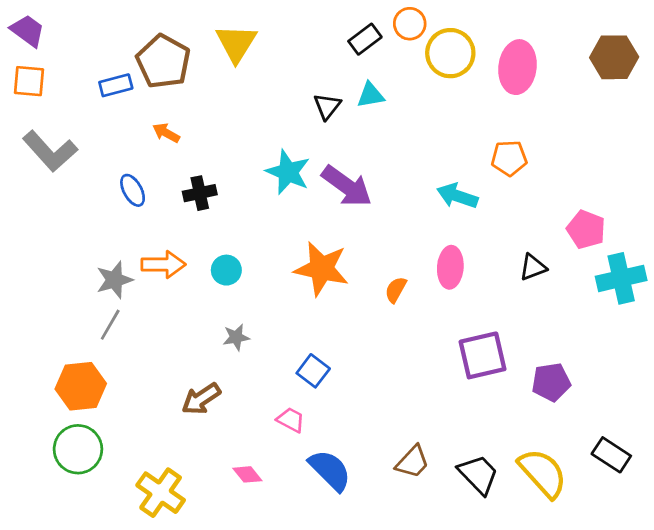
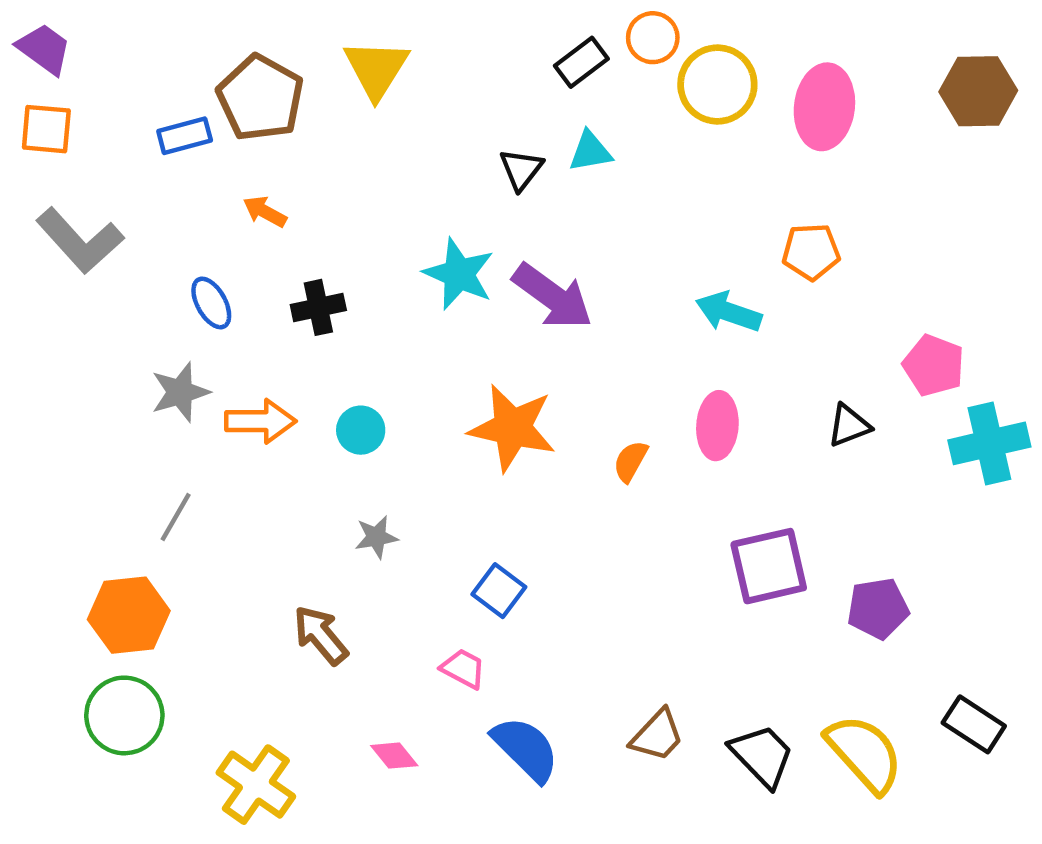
gray star: (114, 280) -> (180, 392), moved
brown arrow: (201, 399) -> (321, 635), turned 84

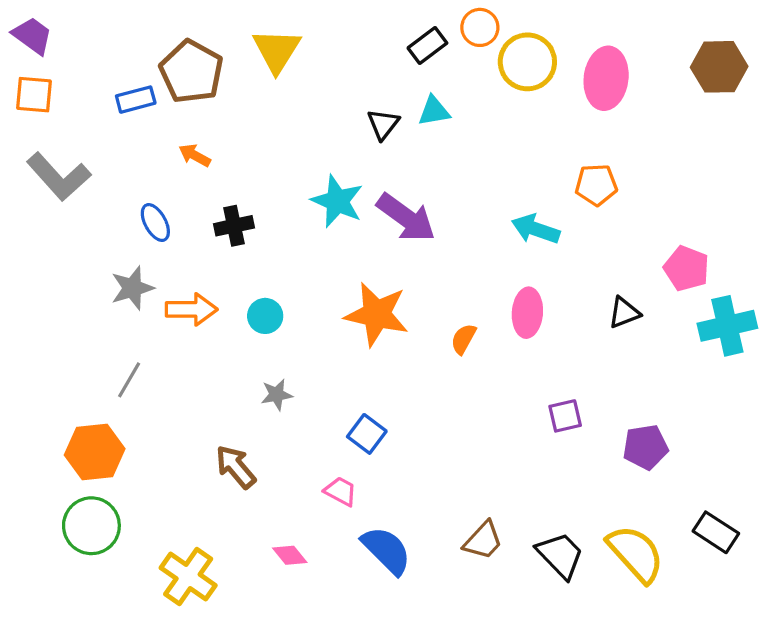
purple square: (769, 566) -> (565, 416), size x0.6

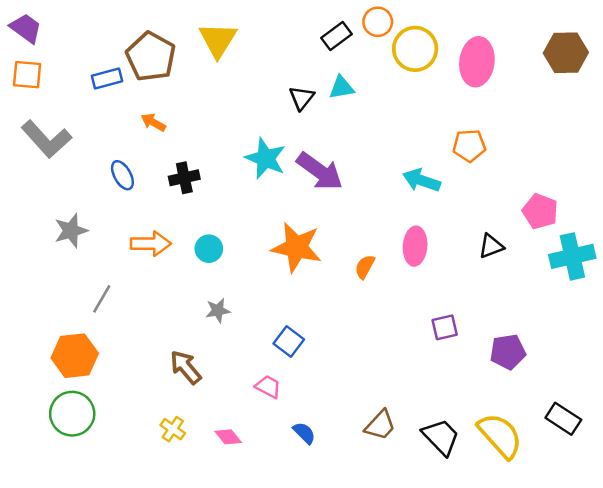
gray star: (132, 288) -> (71, 231), moved
blue semicircle: (386, 550) -> (304, 433), size x0.6
yellow cross: (188, 577) -> (173, 429), moved, size x0.6

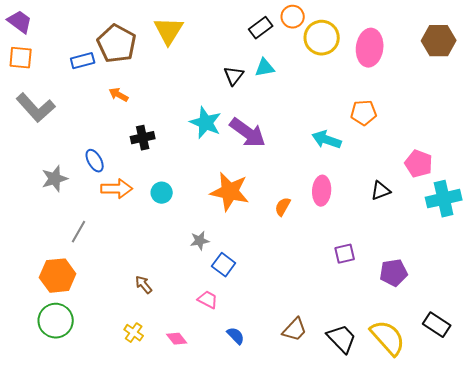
blue ellipse: (122, 175) -> (95, 161), moved
gray star: (218, 311) -> (200, 241), moved
brown arrow: (186, 367) -> (144, 285), size x0.7

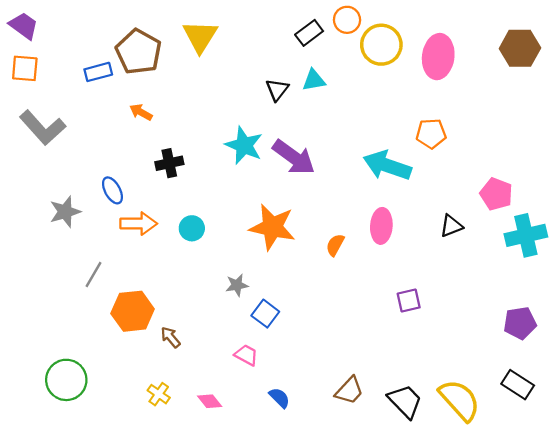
cyan arrow: (327, 140) -> (387, 166), size x1.4
purple pentagon: (394, 273) -> (520, 323), moved
orange hexagon: (58, 276) -> (133, 311), moved

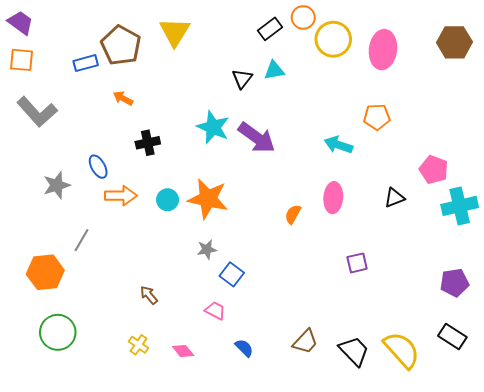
cyan arrow: (387, 166) -> (338, 145), size x0.7
orange star: (272, 227) -> (208, 199), moved
orange hexagon: (133, 311) -> (45, 272), moved

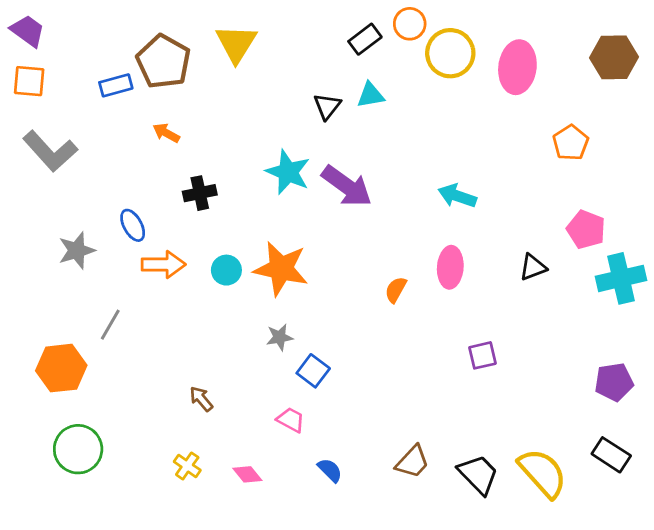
orange pentagon: (377, 117) -> (571, 143), moved, turned -30

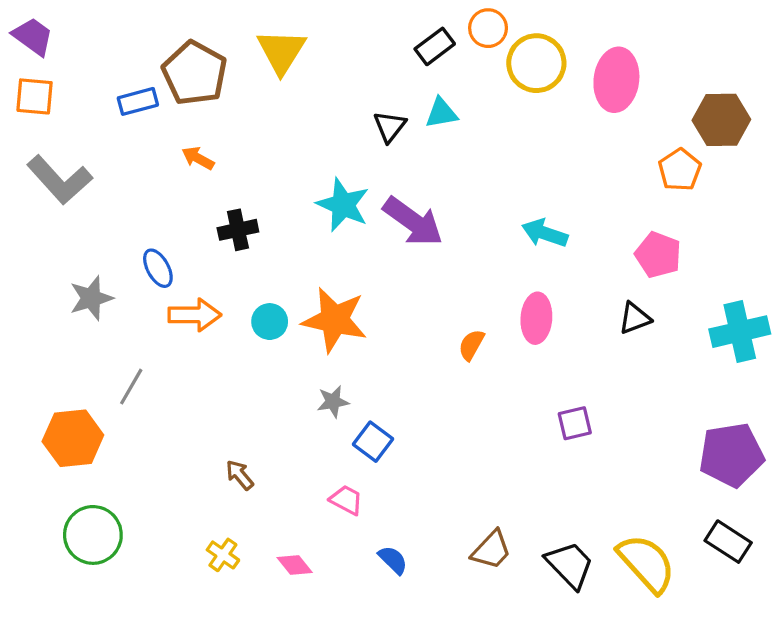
brown hexagon: (614, 57) -> (721, 120), moved
pink pentagon: (586, 229) -> (658, 255), moved
purple pentagon: (614, 382) -> (731, 455), size x1.4

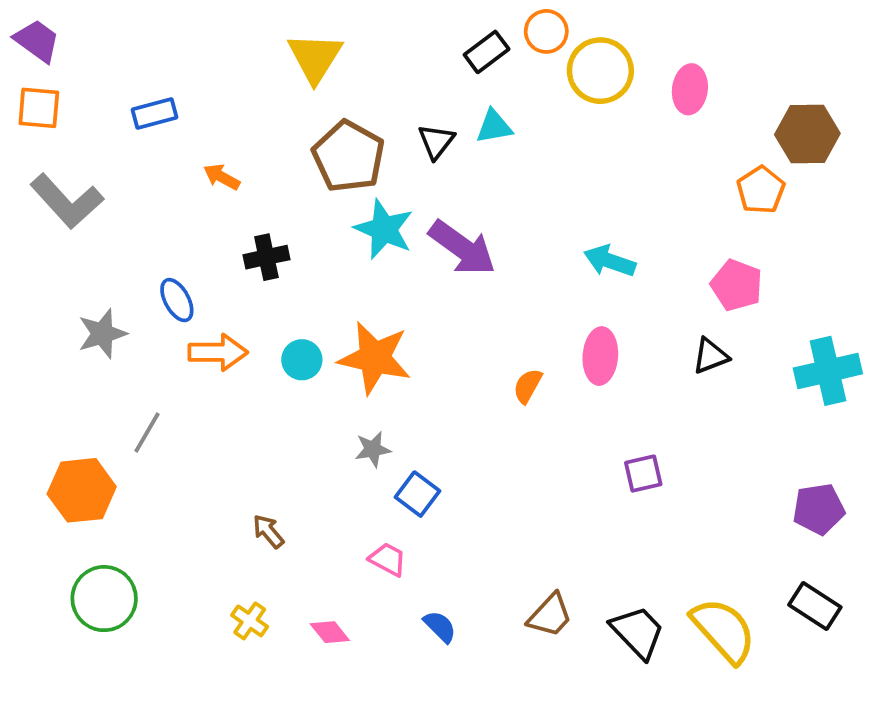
brown pentagon: (195, 73) -> (349, 156), moved
pink ellipse: (616, 80) -> (690, 89), size x0.7
purple pentagon: (731, 455) -> (819, 509), size x0.7

